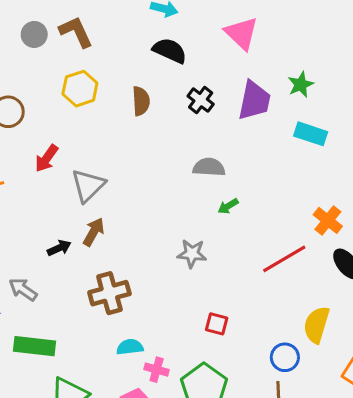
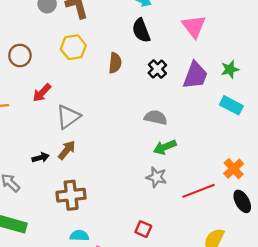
black semicircle: (170, 51) -> (141, 30), turned -145
green arrow: (228, 206) -> (165, 147), size x1.5
gray star: (192, 254) -> (156, 177), moved

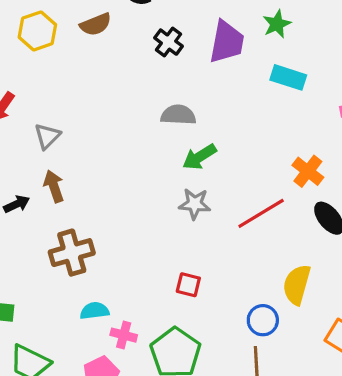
brown semicircle: (115, 63) -> (96, 24), moved, turned 72
gray triangle: (68, 117) -> (47, 136), size x0.7
brown arrow: (67, 150) -> (54, 186), turned -48

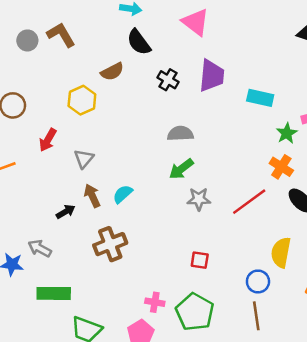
green star: (277, 24) -> (287, 133), moved
yellow hexagon: (37, 31) -> (82, 100), moved
green arrow: (199, 157) -> (181, 169), moved
cyan semicircle: (95, 311) -> (123, 194), moved, turned -30

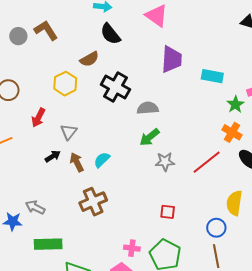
black cross: (168, 80) -> (115, 87), moved, size x1.6
black arrow: (66, 212) -> (53, 156), moved

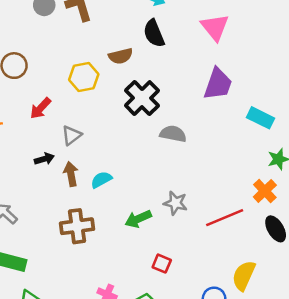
green arrow: (149, 137) -> (138, 219), moved

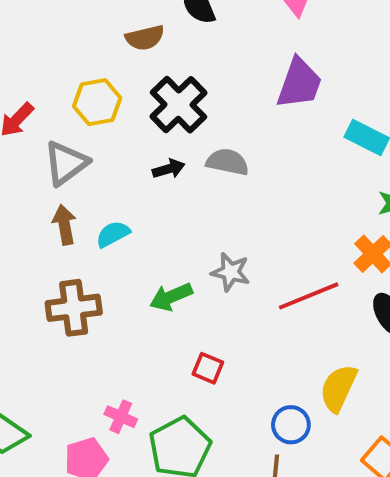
yellow hexagon: (84, 77) -> (97, 102), moved
gray triangle: (71, 135) -> (66, 163), size x1.4
black arrow: (44, 159) -> (169, 169), moved

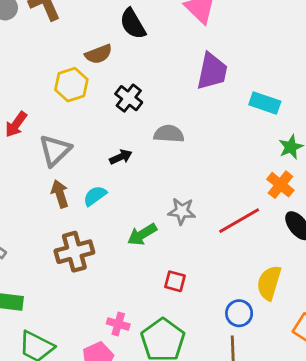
yellow hexagon: (97, 102) -> (71, 85), moved
black cross: (178, 105) -> (129, 98), size x0.7
black arrow: (169, 169) -> (121, 157), moved

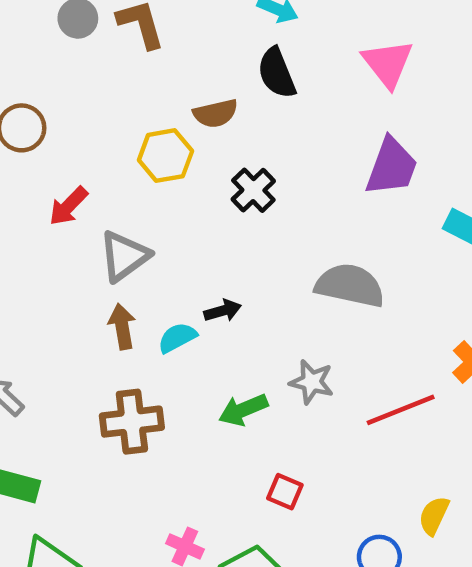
gray semicircle: (169, 134) -> (350, 285), moved, size x1.4
black arrow: (121, 157) -> (223, 311), moved
yellow semicircle: (269, 283) -> (434, 516), size x0.7

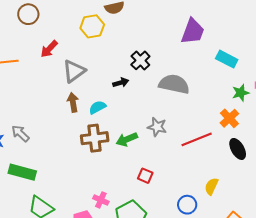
black cross: (253, 190) -> (140, 60), moved
black arrow: (223, 311) -> (121, 83), moved
brown cross: (132, 422) -> (95, 138), moved

